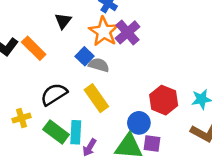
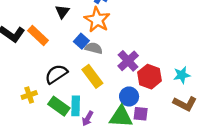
purple cross: (127, 32) -> (128, 61), moved

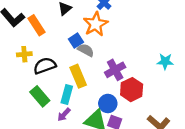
cyan star: (182, 75) -> (165, 61), moved
yellow cross: (29, 95) -> (24, 54), moved
cyan rectangle: (76, 106) -> (67, 94), moved

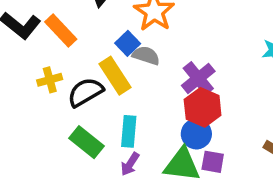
yellow rectangle: (78, 76) -> (115, 76), moved
red hexagon: (132, 90) -> (203, 107), moved

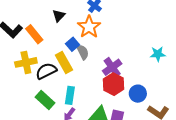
gray semicircle: (146, 56) -> (83, 52), turned 42
yellow cross: (50, 80) -> (26, 62), size x1.5
blue circle: (196, 134) -> (138, 94), moved

